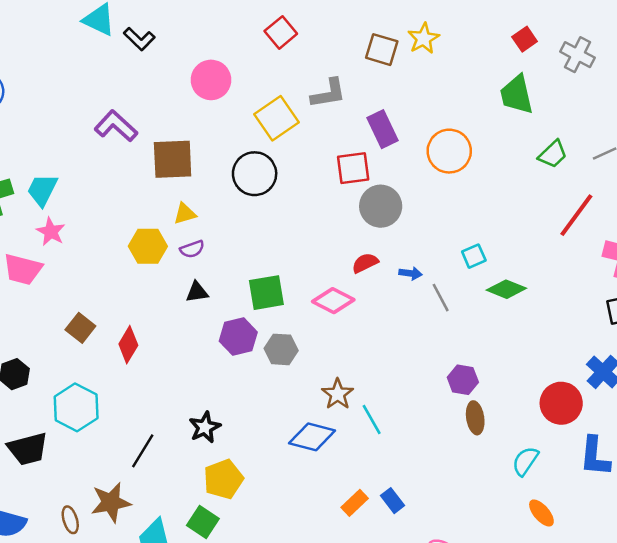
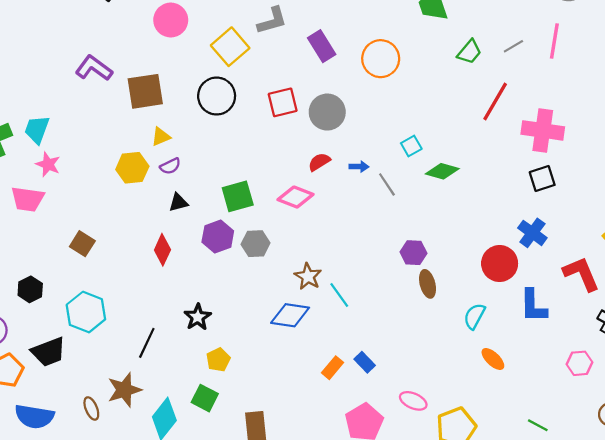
red square: (353, 168) -> (283, 102), moved
red diamond: (128, 345) -> (162, 250), moved
yellow pentagon: (223, 479) -> (218, 360), size x0.7

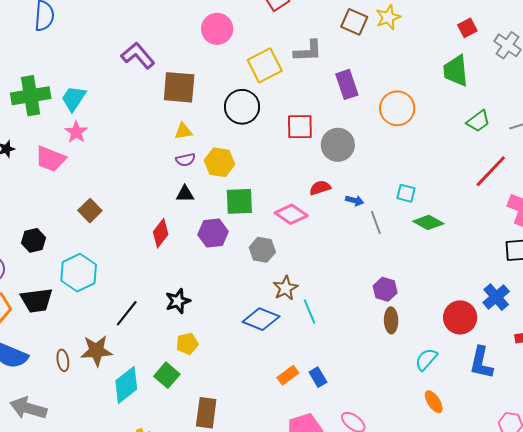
cyan square: (411, 146) -> (406, 193), turned 30
yellow hexagon: (132, 168) -> (219, 162), moved
gray hexagon: (256, 244) -> (262, 250), moved

